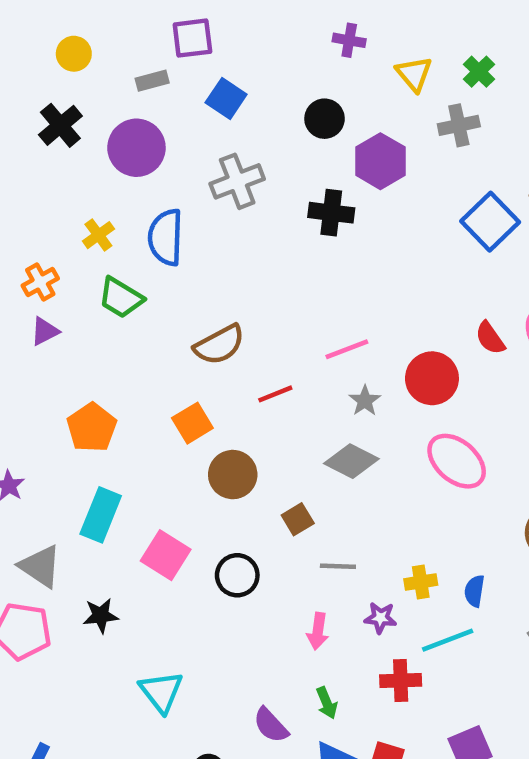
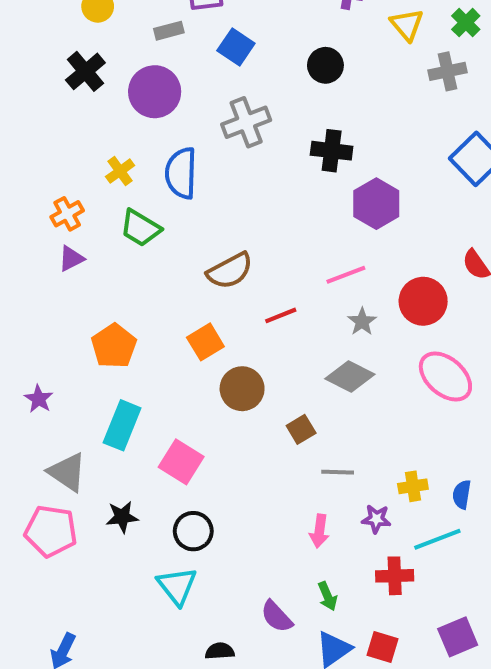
purple hexagon: (380, 161) -> (376, 204), moved
black circle: (237, 575) -> (193, 531), moved

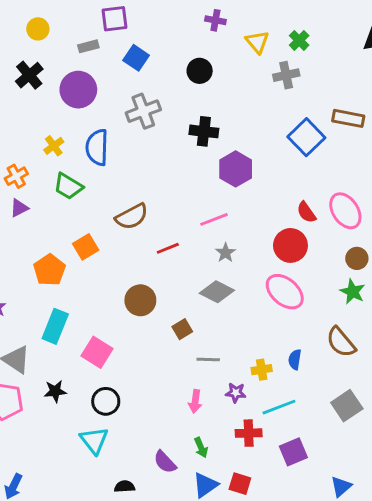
red circle: (423, 301) -> (290, 245), moved
orange square: (205, 342) -> (86, 247), moved
blue semicircle: (462, 494) -> (295, 359), moved
purple square: (458, 637) -> (293, 452), moved

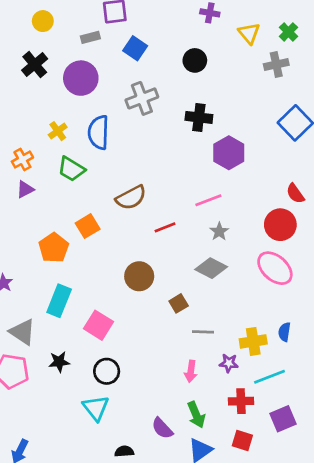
yellow cross: (262, 370) -> (253, 341), size x1.4
green arrow: (201, 448) -> (196, 415), size x1.4
red square: (240, 484) -> (242, 441), moved

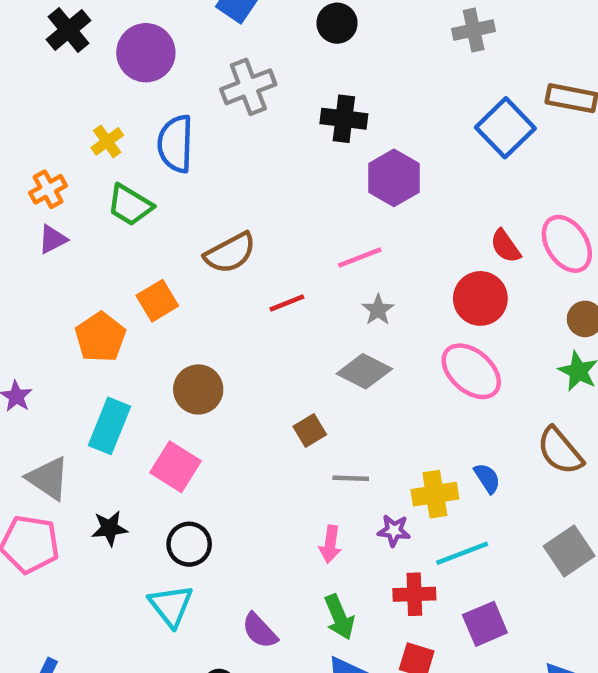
brown circle: (139, 276) -> (198, 389), moved
blue semicircle: (284, 332) -> (487, 478), turned 138
purple semicircle: (162, 428) -> (260, 631), moved

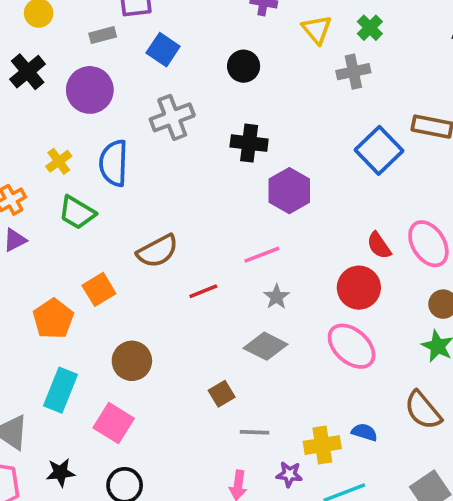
blue semicircle: (487, 478) -> (364, 432), turned -40

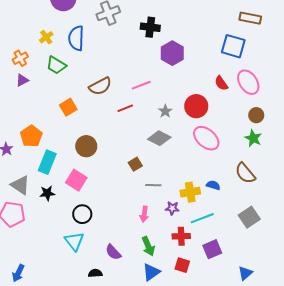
blue square: (379, 150) -> (233, 46), moved, turned -30
pink line: (262, 255) -> (141, 85), moved
red circle: (359, 288) -> (196, 106), moved
orange pentagon: (53, 319) -> (31, 136), moved
black star: (61, 472) -> (47, 193), moved

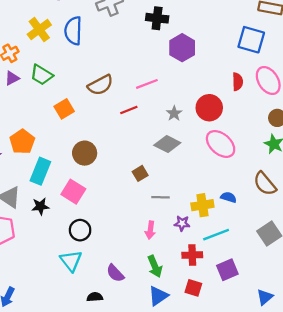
yellow cross: (46, 37) -> (39, 30), size x1.5
green trapezoid: (56, 65) -> (42, 75), moved
red semicircle: (221, 83) -> (238, 82), turned -147

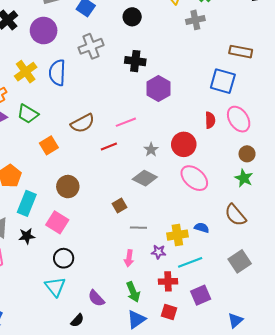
black semicircle: (95, 297) -> (77, 320), turned 136

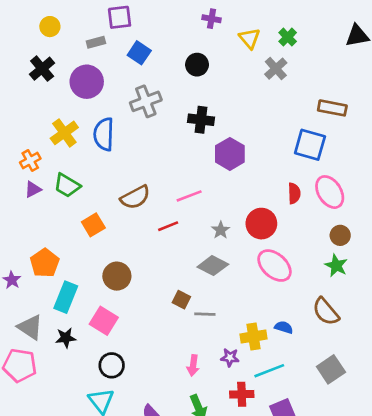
gray cross: (195, 20) -> (276, 69), turned -30
brown square: (119, 206) -> (181, 300), turned -32
gray line: (138, 228) -> (205, 314), moved

